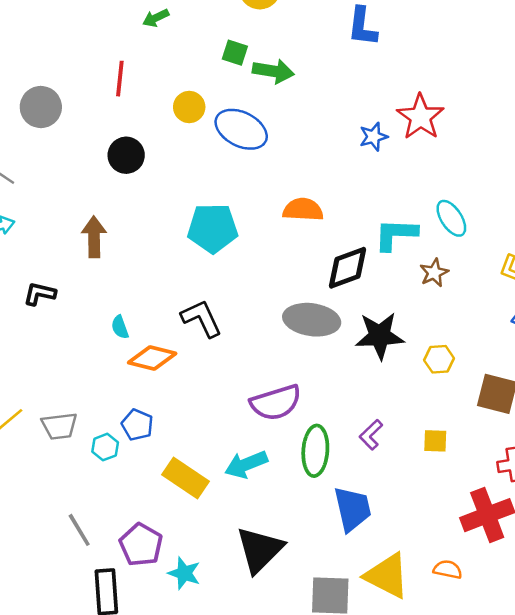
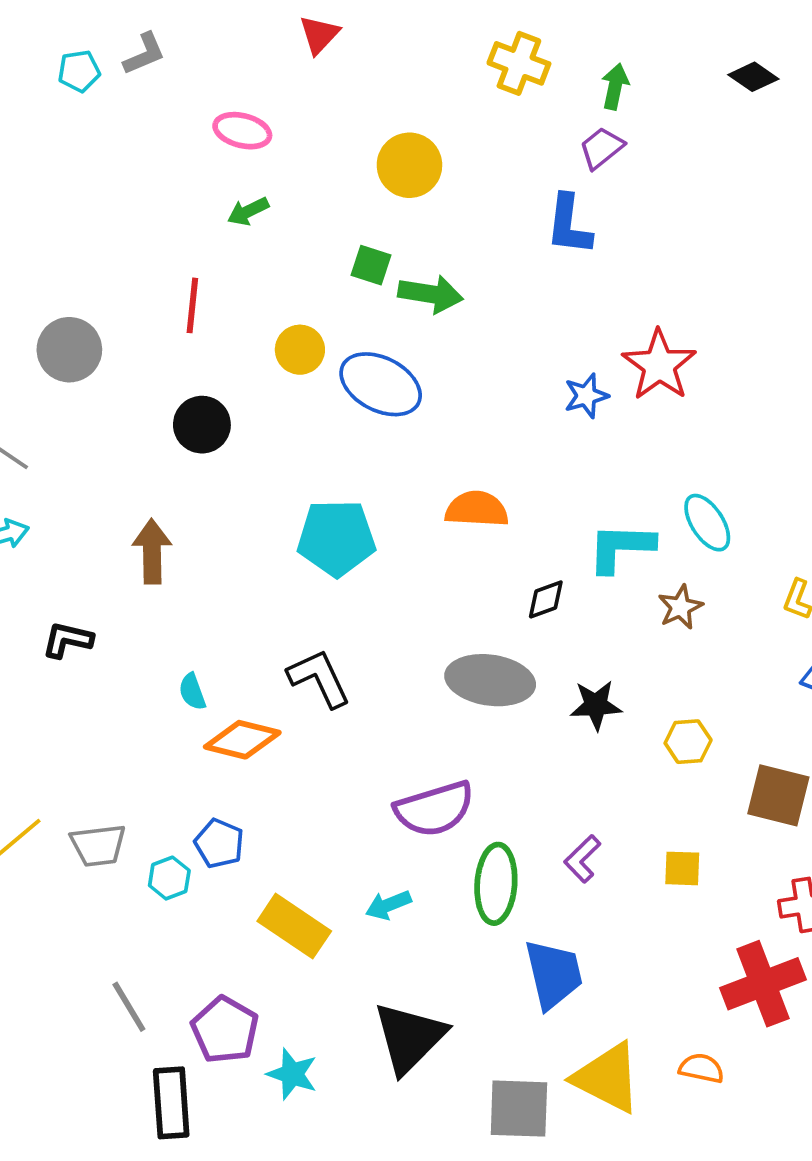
black diamond: (347, 268) -> (546, 599), size x0.6
black star: (380, 336) -> (596, 705), size x0.7
cyan arrow: (246, 464) -> (388, 905), size x0.7

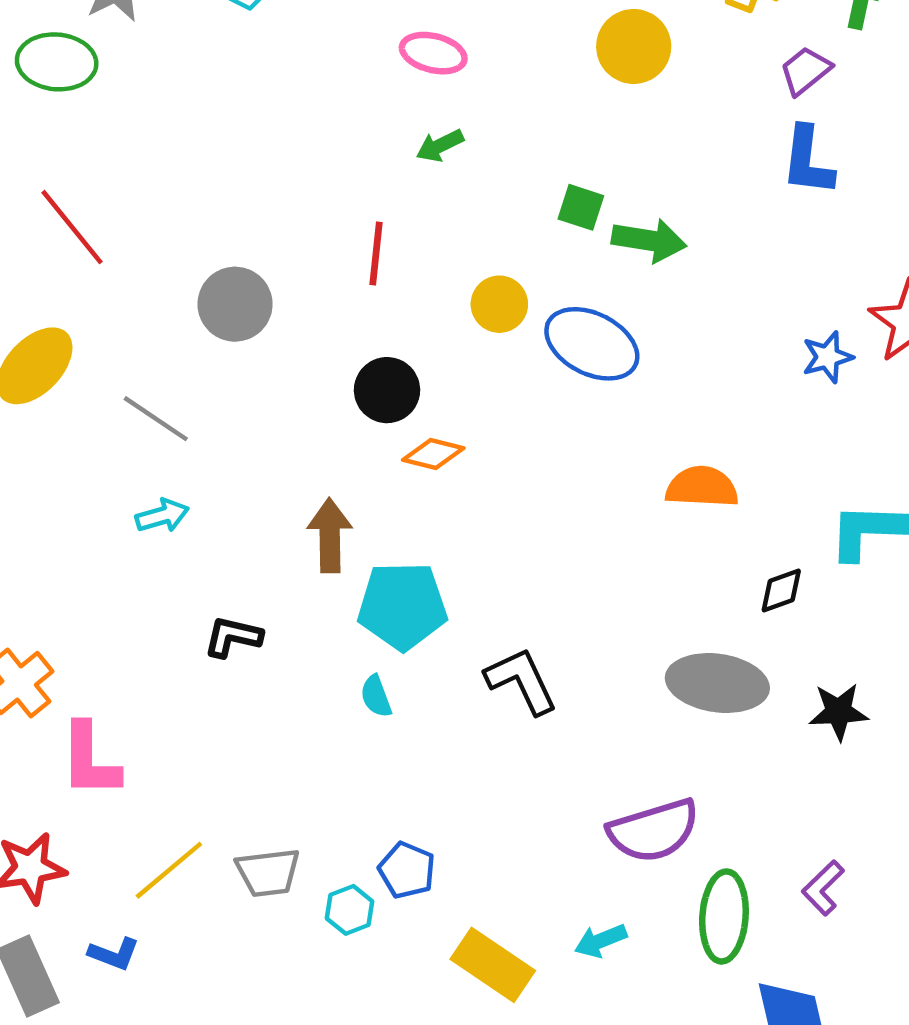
purple trapezoid: (602, 148) -> (805, 71), moved
yellow circle: (409, 165) -> (634, 46), moved
cyan pentagon: (336, 538) -> (402, 606), moved
orange diamond: (242, 740) -> (433, 454), moved, size x0.7

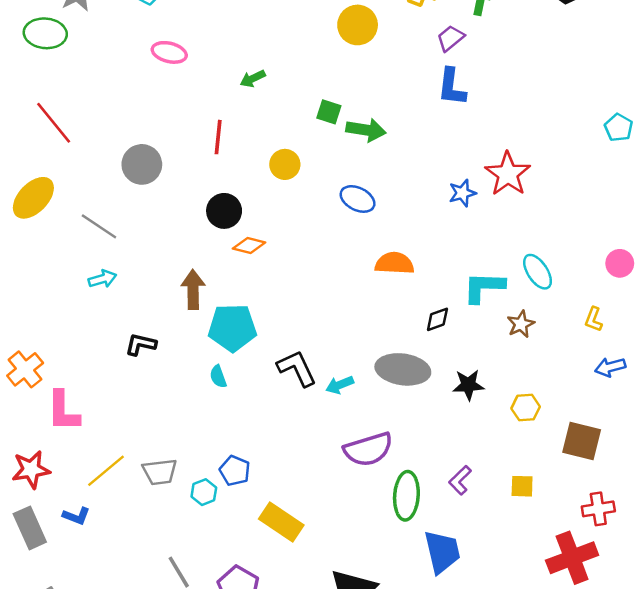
pink ellipse: (433, 53) -> (169, 52), moved
blue ellipse: (592, 344) -> (358, 199), moved, size x0.7
cyan arrow: (601, 941) -> (340, 385), moved

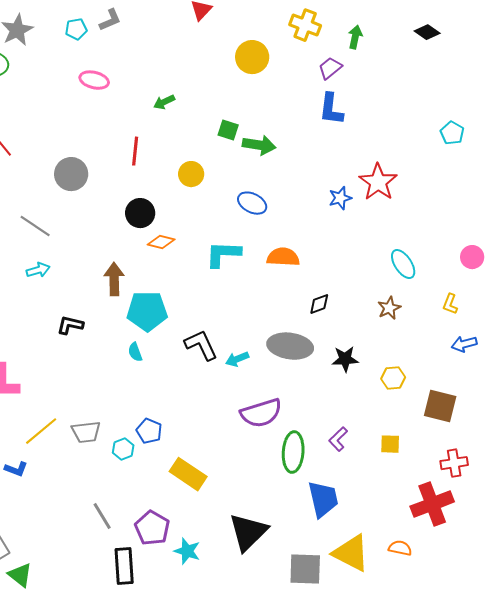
cyan pentagon: (619, 127) -> (452, 133), moved
cyan L-shape: (484, 287) -> (223, 254), moved

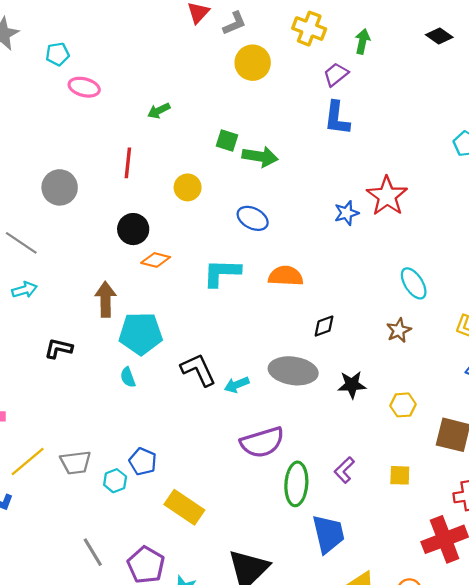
gray L-shape: (110, 20) -> (234, 23), moved
cyan pentagon: (76, 29) -> (57, 54), moved

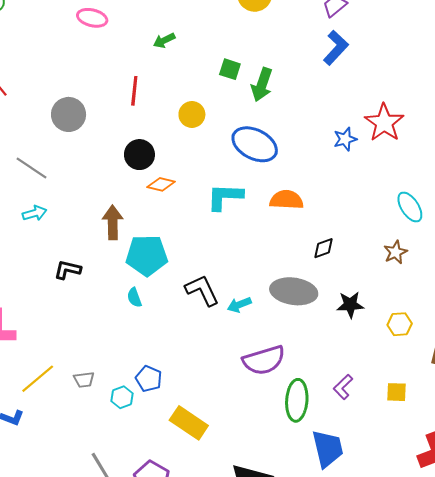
blue L-shape: (337, 118) -> (336, 48), turned -144
green arrow: (260, 157) -> (262, 85), turned 100
blue ellipse: (253, 218) -> (255, 144), size x1.5
gray trapezoid: (76, 463) -> (84, 380), size x0.7

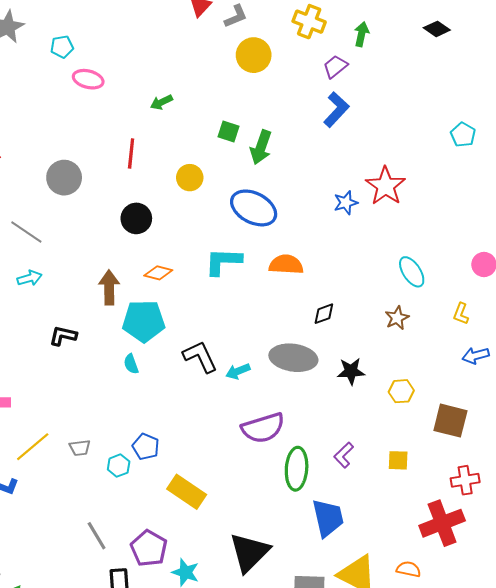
orange diamond: (161, 184) -> (158, 273), moved

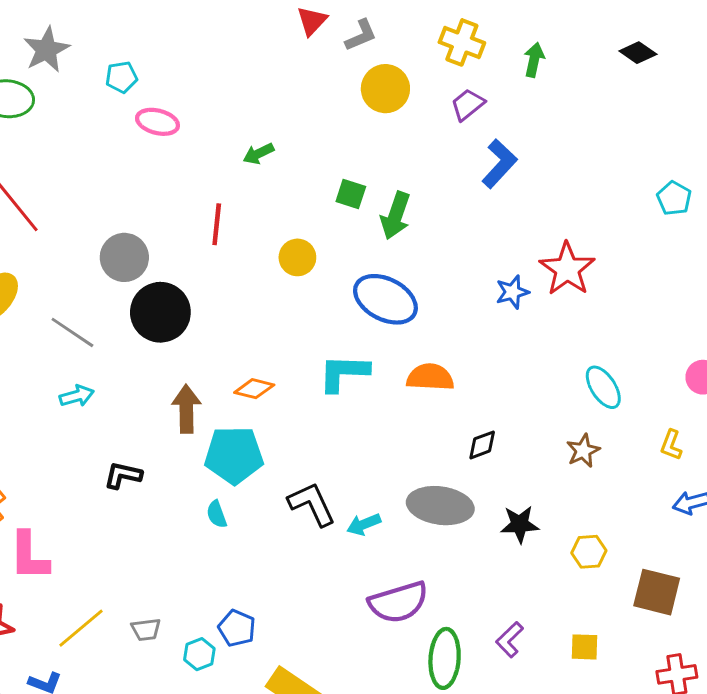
purple trapezoid: (335, 67) -> (468, 105), moved
black circle: (136, 218) -> (160, 312), moved, size x1.4

